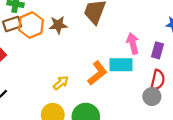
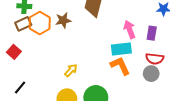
orange L-shape: (97, 73) -> (120, 66), moved, turned -70
red semicircle: (158, 80) -> (155, 59), turned 90

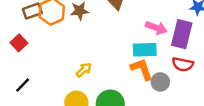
pink arrow: (130, 29) -> (156, 28), turned 126
purple rectangle: (152, 33) -> (182, 34), size x1.6
gray circle: (151, 74) -> (160, 82), moved

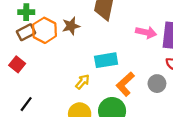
cyan rectangle: (145, 50) -> (106, 60), moved
orange L-shape: (142, 69) -> (125, 84), moved, turned -105

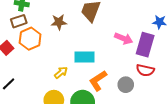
orange hexagon: (45, 30) -> (30, 39), moved

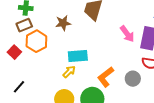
pink arrow: (124, 38) -> (127, 34), turned 36
cyan rectangle: (85, 57) -> (78, 56), moved

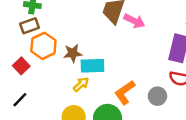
brown star: (63, 23) -> (73, 53), moved
pink arrow: (127, 34) -> (134, 21), moved, turned -30
red square: (14, 52) -> (21, 66), moved

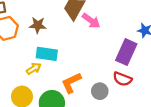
brown star: (73, 53) -> (38, 25), moved

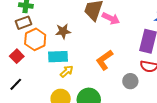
cyan rectangle: (47, 54) -> (58, 57), moved
orange L-shape: (71, 83) -> (104, 60), moved

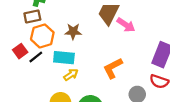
black line: (16, 84) -> (36, 57), moved

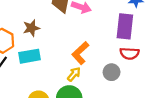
yellow arrow: (71, 75) -> (74, 74), moved

